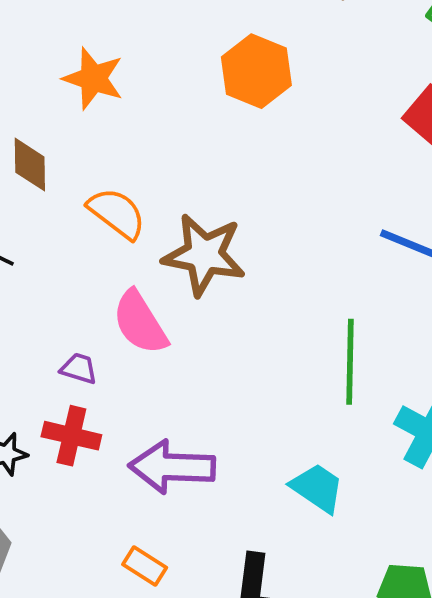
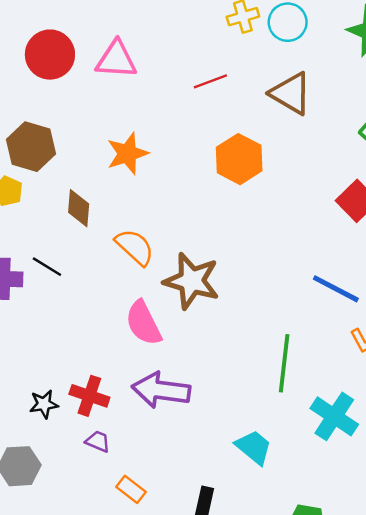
orange star: (93, 78) -> (127, 154), turned 30
purple trapezoid: (79, 368) -> (98, 441), moved
purple arrow: (172, 467) -> (161, 390), moved

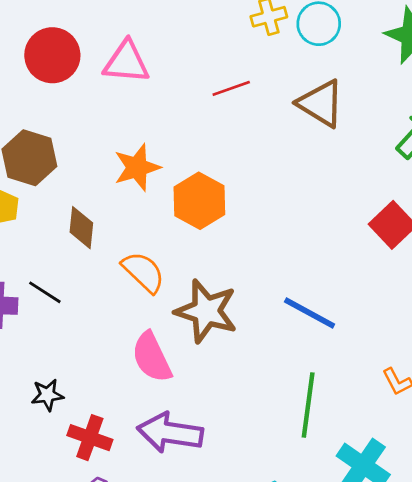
orange hexagon: (239, 159) -> (199, 201), moved
blue line: (336, 289) -> (310, 313), moved
black star: (44, 404) -> (47, 395), moved

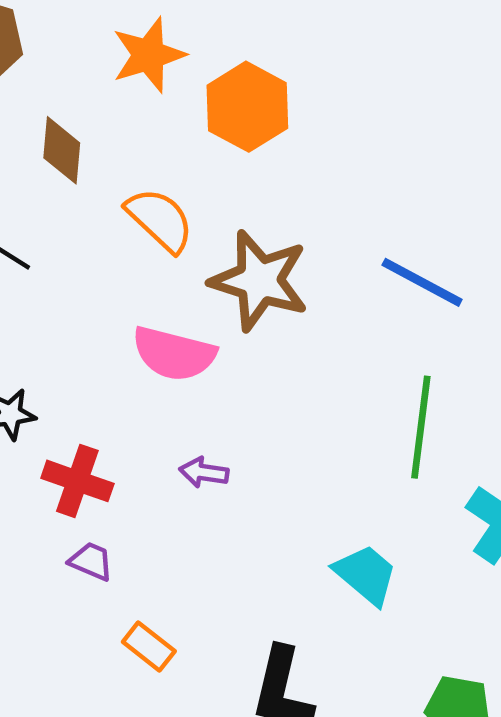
pink semicircle: (152, 357) -> (174, 354), turned -50
purple arrow: (170, 433) -> (204, 472), size x0.5

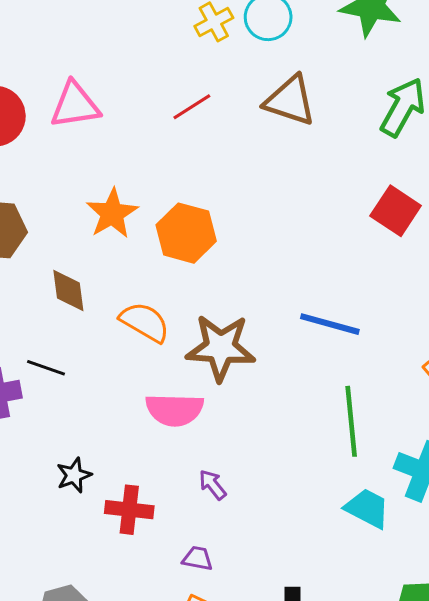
purple arrow: (204, 472) -> (213, 485), turned 56
purple trapezoid: (91, 561) -> (197, 558), moved
cyan trapezoid: (366, 575) -> (367, 508), moved

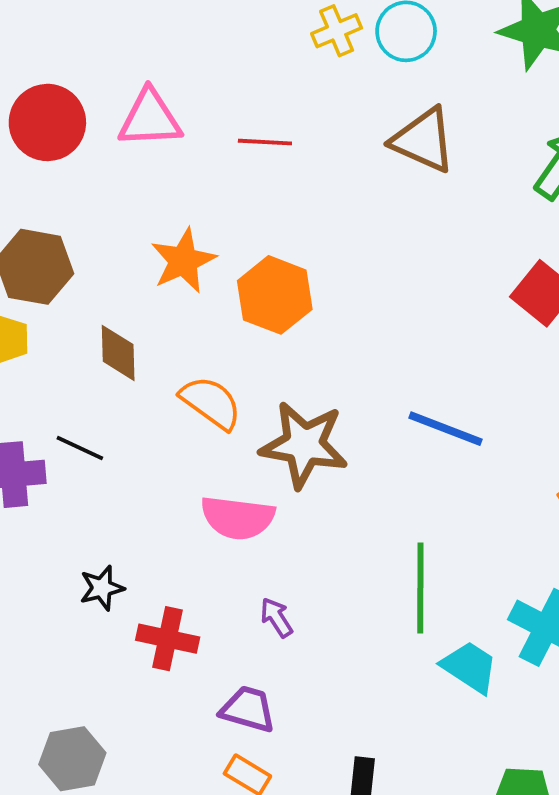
red line: (192, 107) -> (265, 142), moved, turned 30
green line: (351, 421) -> (420, 588), moved
purple trapezoid: (197, 558) -> (248, 709), size x1.4

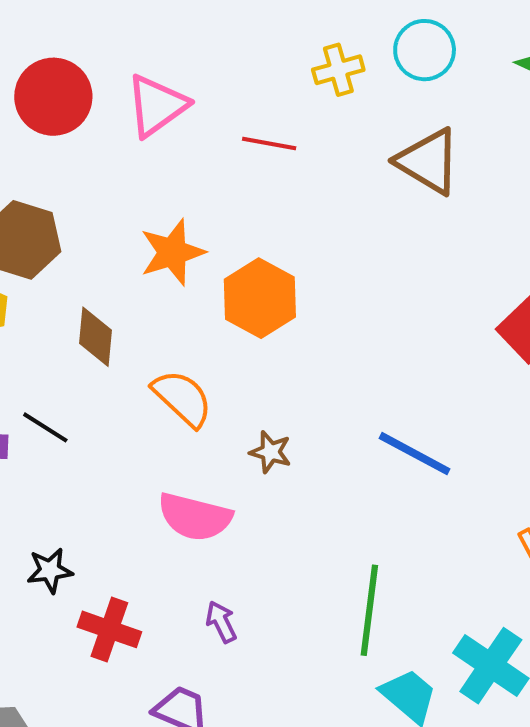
yellow cross: (337, 31) -> (338, 70), moved
pink triangle: (150, 119) -> (157, 106), turned -40
brown star: (304, 445) -> (271, 452), size x0.5

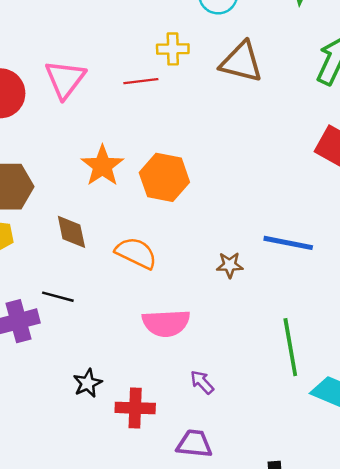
yellow cross: (338, 70) -> (173, 49), moved, turned 32
brown star: (271, 452) -> (230, 265), moved

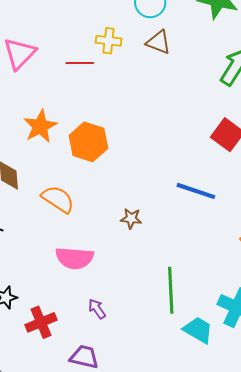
brown triangle: (241, 62) -> (159, 42), moved, size x0.7
blue line: (288, 243) -> (196, 191), moved
red cross: (135, 408) -> (41, 322), turned -32

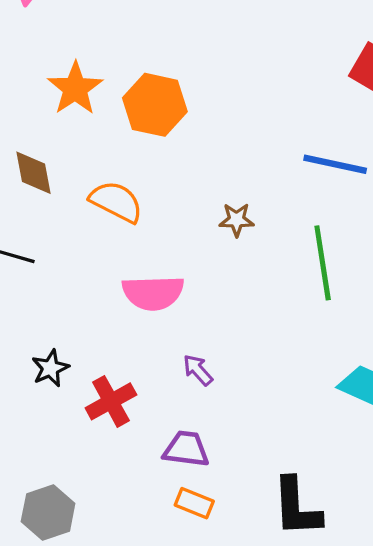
green line: (171, 290) -> (323, 263), moved

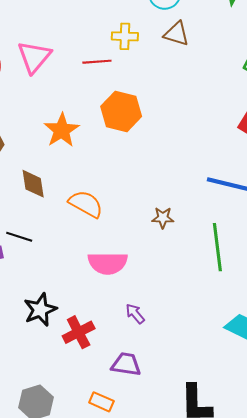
orange hexagon: (155, 105) -> (121, 111), moved
black star: (50, 368) -> (40, 310), size x1.4
orange rectangle: (194, 503) -> (101, 402), moved

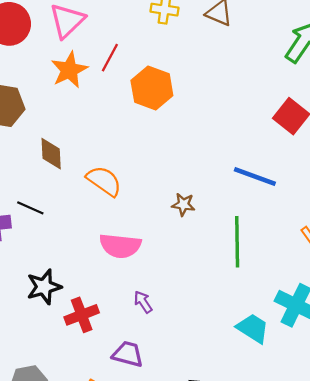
red line: (97, 62) -> (110, 58), moved, turned -64
orange star: (62, 130) -> (69, 70), moved

